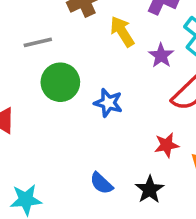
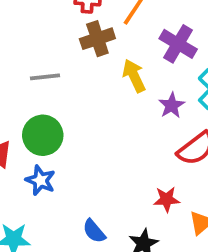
green circle: (60, 82) -> (43, 135), moved
blue star: (108, 103) -> (40, 180), moved

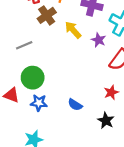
blue semicircle: (94, 231) -> (75, 105), moved

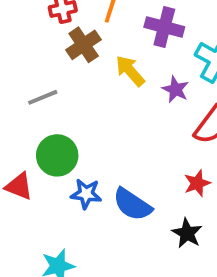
blue star: (39, 103) -> (86, 194), moved
blue semicircle: (75, 105) -> (132, 204), size x1.5

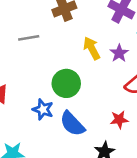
yellow arrow: (130, 71) -> (92, 48), moved
green circle: (57, 155) -> (66, 83), moved

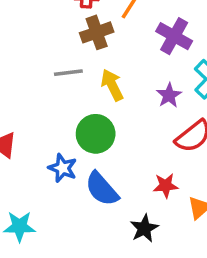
gray line: (29, 38) -> (68, 73), moved
yellow arrow: (92, 48) -> (112, 85), moved

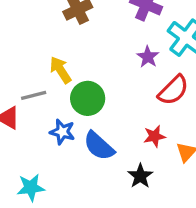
gray line: (68, 73) -> (34, 95), moved
yellow arrow: (112, 85) -> (61, 70), moved

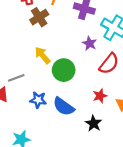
yellow arrow: (61, 70) -> (43, 55), moved
green circle: (88, 98) -> (64, 70), moved

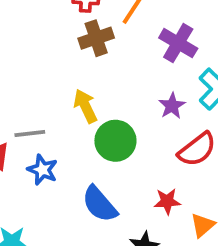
blue star: (38, 100) -> (42, 170), moved

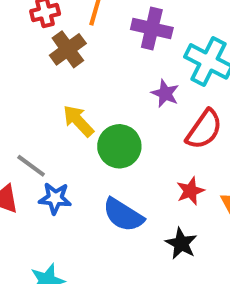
gray line: (30, 133) -> (31, 166), turned 60

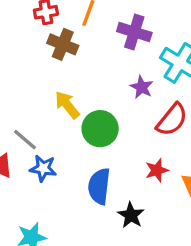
brown cross: (68, 49) -> (63, 44), turned -36
blue semicircle: (123, 215) -> (99, 186), turned 60
black star: (181, 243) -> (131, 215), moved

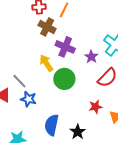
purple cross: (134, 32) -> (65, 47), moved
blue semicircle: (99, 186) -> (52, 125), moved

